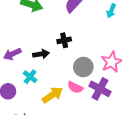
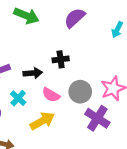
pink semicircle: (75, 87) -> (51, 95), moved

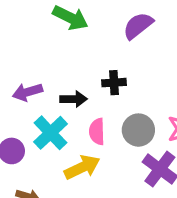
pink semicircle: (51, 95) -> (97, 132), turned 54
cyan cross: (18, 98) -> (51, 133), size x1.5

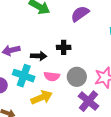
pink semicircle: (97, 132) -> (52, 76), turned -84
cyan cross: (51, 133) -> (24, 76), turned -30

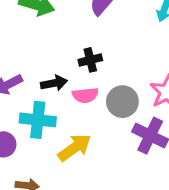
pink semicircle: (52, 76) -> (85, 95), moved

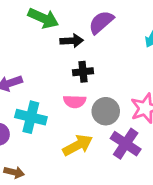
black arrow: (54, 83) -> (72, 41), moved
yellow arrow: (75, 148) -> (78, 145), moved

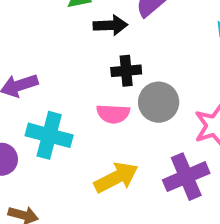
gray circle: (106, 111) -> (159, 102), moved
purple cross: (126, 144) -> (186, 177), turned 32

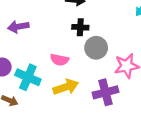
pink semicircle: (113, 114) -> (59, 60), moved
cyan cross: (49, 135) -> (28, 77), moved

